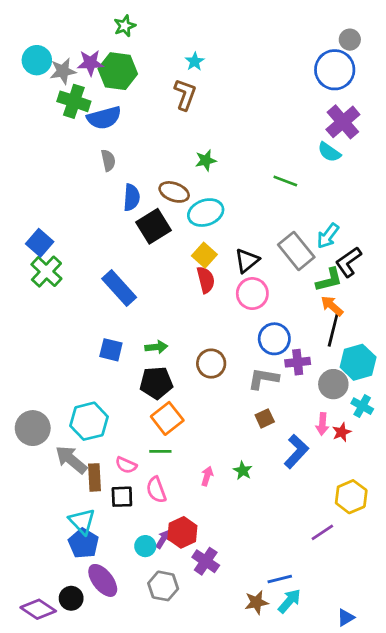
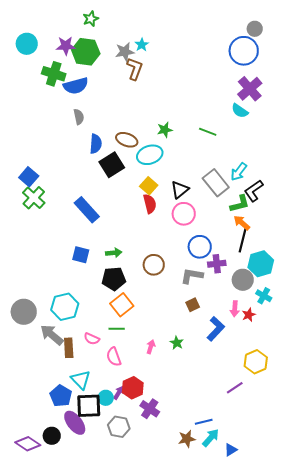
gray star: (63, 71) -> (125, 52), moved
green star: (206, 160) -> (165, 130), moved
black square: (122, 497) -> (89, 406), moved, size x1.5
cyan triangle: (82, 521) -> (81, 380), moved
blue triangle: (346, 617) -> (231, 450), moved

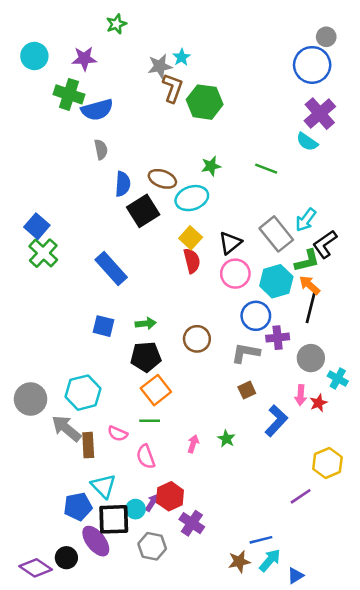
green hexagon: (86, 52) -> (205, 102), moved
cyan hexagon: (261, 264) -> (276, 281), moved
blue pentagon: (61, 396) -> (78, 507), turned 30

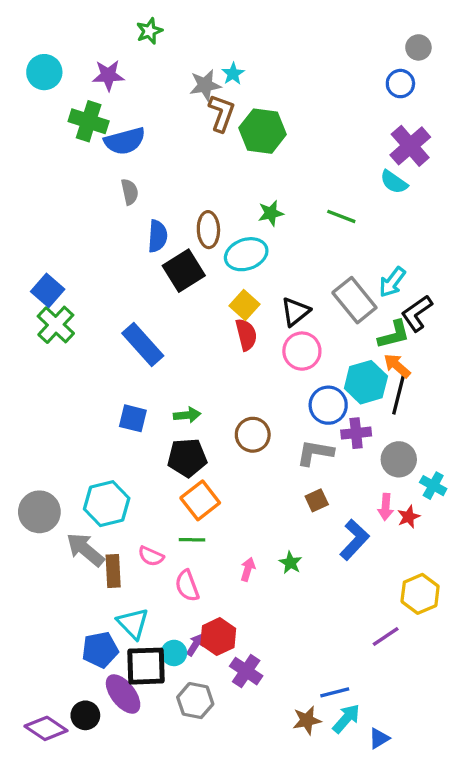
blue circle: (312, 65) -> (400, 84), size x0.6
brown ellipse: (162, 179) -> (208, 230), turned 68
cyan hexagon: (276, 281) -> (366, 382), moved

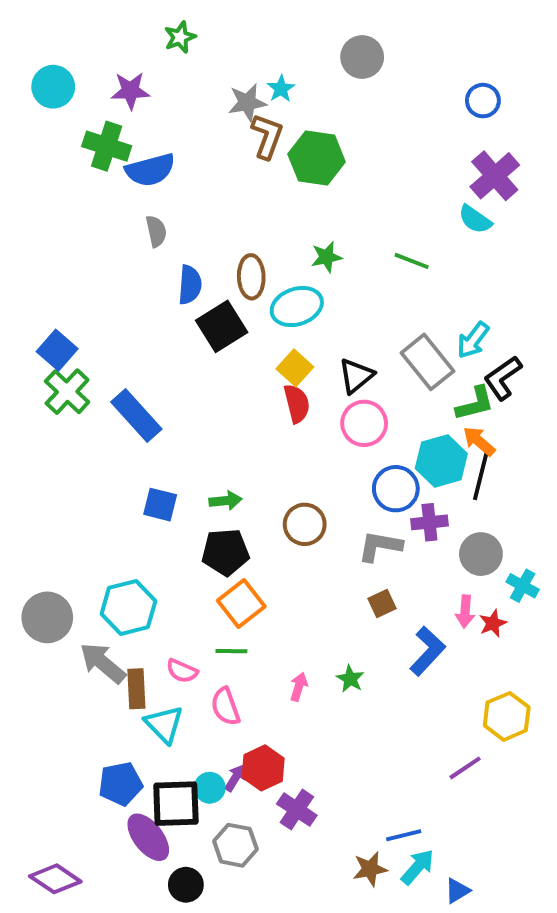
gray circle: (418, 47) -> (362, 57), moved, size x1.4
blue rectangle: (143, 344) -> (136, 415), moved
cyan triangle: (133, 623) -> (164, 724), moved
black circle: (85, 715) -> (186, 885), moved

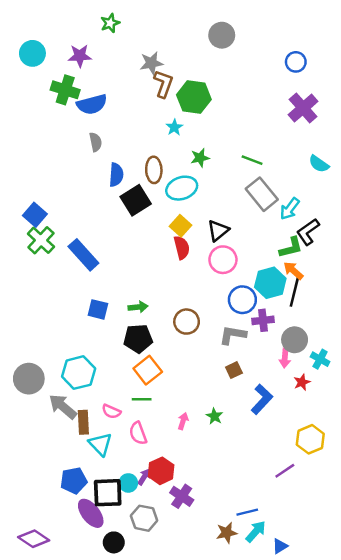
cyan star: (281, 89) -> (174, 127), moved
cyan semicircle: (475, 219) -> (319, 164), moved
gray rectangle: (427, 362) -> (262, 194), moved
pink arrow: (465, 611) -> (285, 358), moved

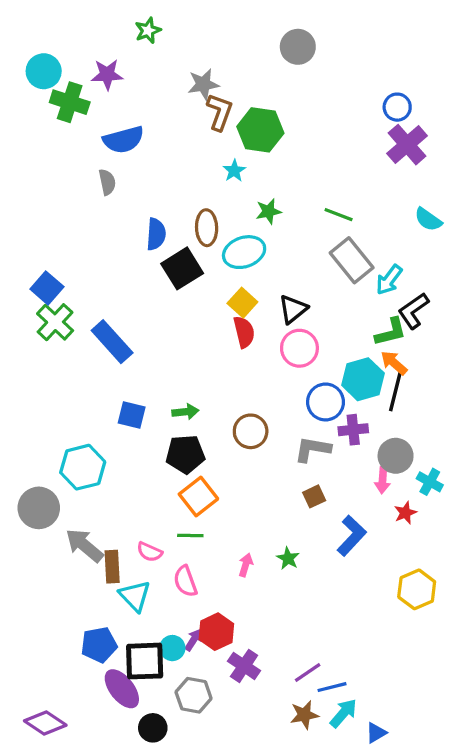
blue circle: (296, 62) -> (397, 107), moved
green cross: (65, 90) -> (70, 102), moved
gray semicircle: (96, 142) -> (107, 182), moved
cyan hexagon: (79, 373) -> (83, 467), moved
purple line: (285, 471) -> (308, 672), moved

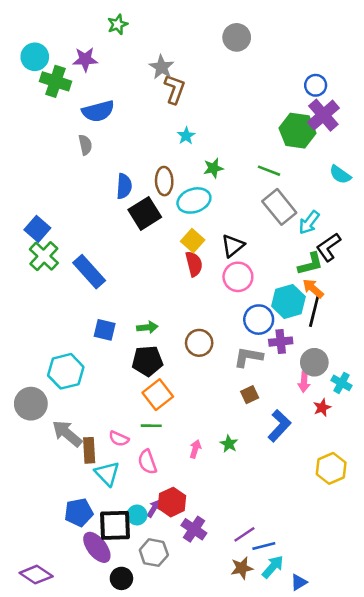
gray star: (203, 84) -> (162, 67), turned -30
green hexagon: (260, 130) -> (297, 131), moved

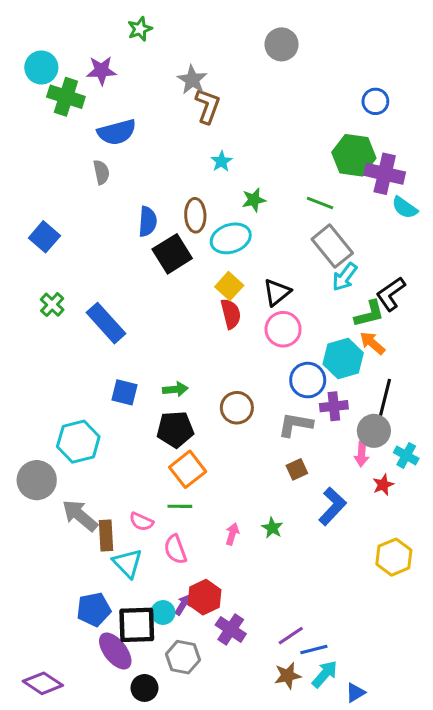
purple cross: (323, 115) -> (385, 174), moved, turned -36
cyan arrow: (309, 222) -> (345, 277), moved
blue square: (37, 229) -> (44, 237), moved
green cross: (44, 256) -> (52, 305), size x0.7
black line: (314, 310) -> (385, 399), moved

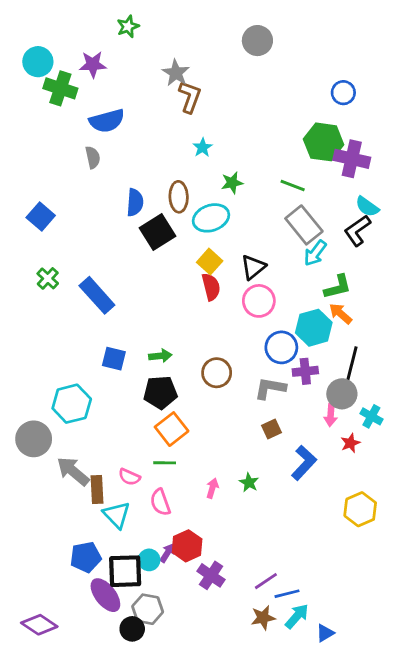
cyan semicircle: (405, 208) -> (367, 207), moved
black L-shape: (391, 294) -> (357, 231), moved
gray hexagon: (183, 657) -> (148, 609), moved

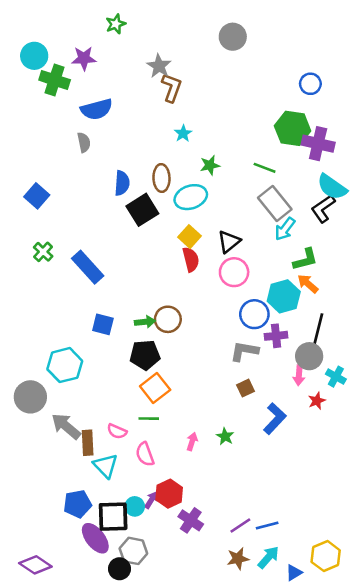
cyan semicircle: (367, 207) -> (332, 187), size x1.4
brown circle: (217, 373) -> (168, 319), moved
yellow hexagon: (360, 509) -> (326, 556), moved
blue line: (287, 594) -> (267, 525), moved

